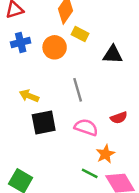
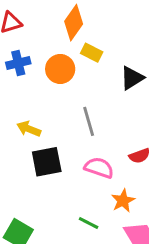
black triangle: (113, 55) -> (132, 78), turned -35
green line: (90, 173) -> (89, 223), moved

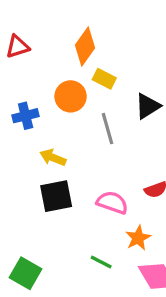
blue cross: (18, 63) -> (26, 116), moved
gray line: (89, 121) -> (107, 129), moved
yellow arrow: (29, 129) -> (53, 158), moved

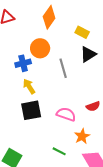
yellow rectangle: (104, 79) -> (82, 32), moved
blue cross: (26, 116) -> (23, 63), moved
yellow arrow: (53, 158) -> (29, 86), turned 35

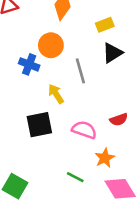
yellow rectangle: (82, 32) -> (105, 25), turned -48
blue cross: (23, 63) -> (29, 64), turned 35
yellow arrow: (29, 86) -> (56, 94), moved

